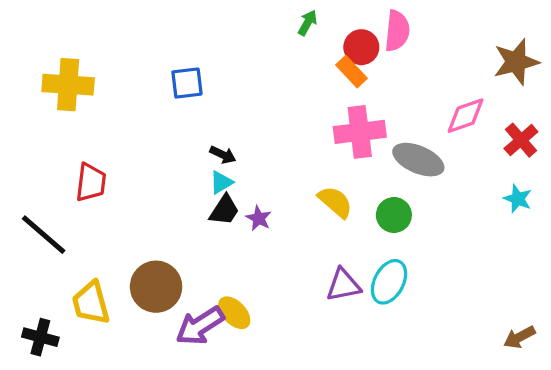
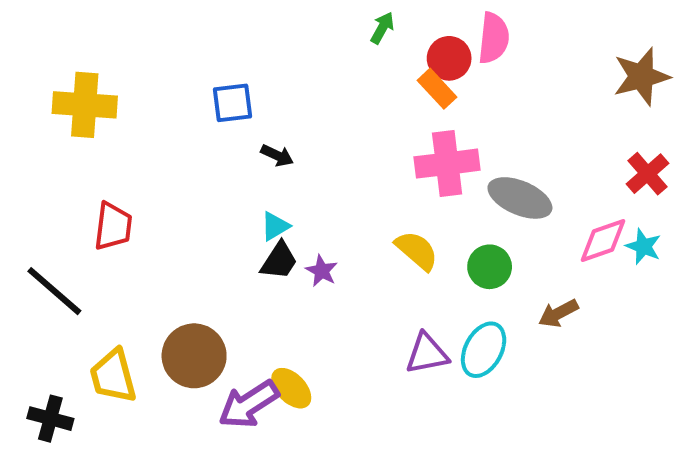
pink diamond: (466, 116) -> (603, 240), moved
black arrow: (223, 155) -> (277, 155), moved
brown arrow: (519, 337) -> (558, 313), moved

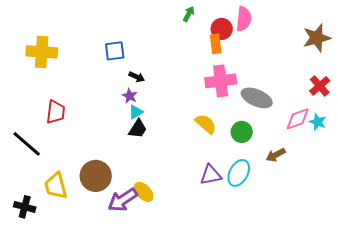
orange rectangle: (437, 89) -> (216, 44), turned 36
purple star: (322, 271) -> (130, 96), moved

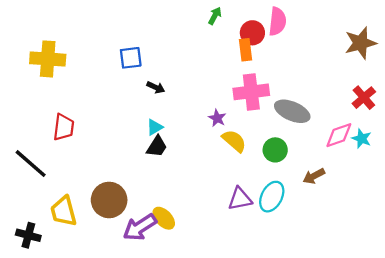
purple star: (130, 96) -> (217, 118), moved

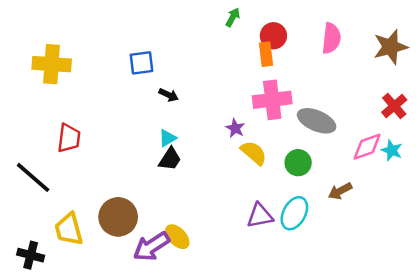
pink semicircle: (277, 21) -> (331, 38), moved

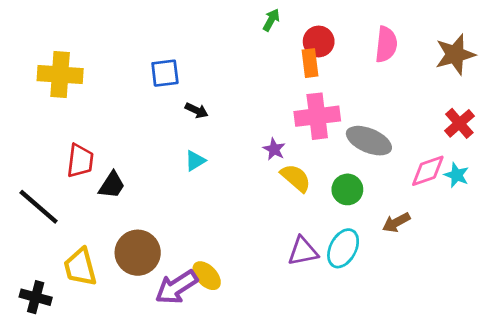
black trapezoid: (170, 159) -> (112, 185), moved

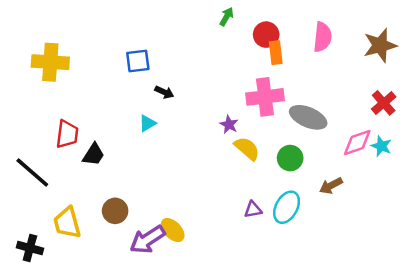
orange rectangle: (310, 63) -> (276, 53), moved
cyan triangle: (195, 161) -> (147, 123), moved
purple triangle: (303, 251) -> (253, 210), size x0.7
brown circle: (138, 253) -> (115, 211), size x0.7

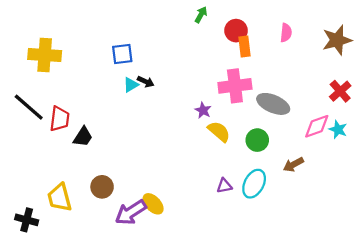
pink semicircle: (323, 37) -> (286, 33), size x0.7
cyan triangle: (147, 123) -> (131, 85), moved
black line: (32, 172) -> (29, 107), moved

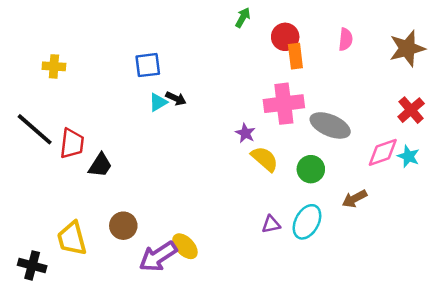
yellow cross: (45, 55) -> (54, 66), size x0.6

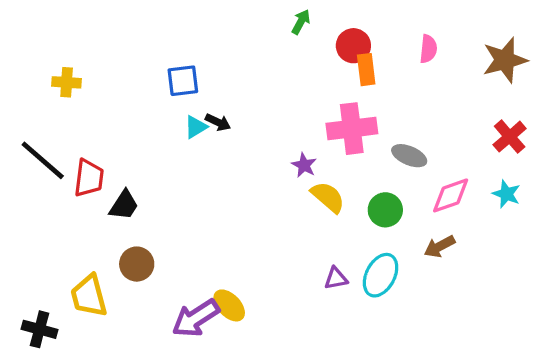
gray ellipse: (330, 125) -> (409, 156), size x0.7
pink diamond: (383, 152) -> (451, 195), moved
brown circle: (123, 226) -> (137, 264), moved

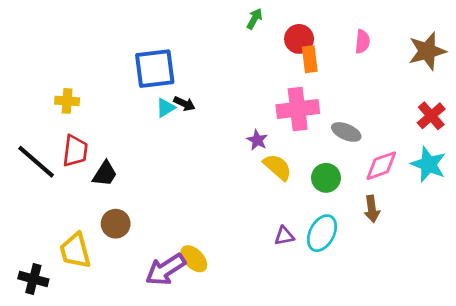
blue square: (183, 81) -> (155, 69), size x1.5
yellow cross: (67, 82) -> (67, 101), moved
black line: (43, 160) -> (36, 162), moved
cyan star: (506, 194) -> (428, 164), size x1.5
brown arrow: (439, 246) -> (372, 209), turned -70

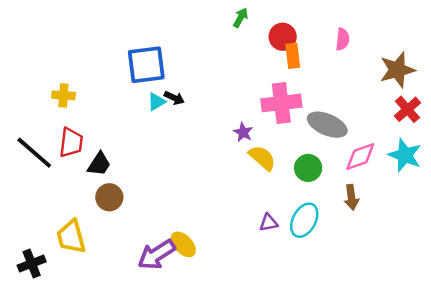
brown star: (427, 51) -> (397, 70), moved
gray ellipse: (346, 132) -> (327, 125), size x1.4
brown circle: (116, 224) -> (109, 197), moved
black cross: (33, 279) -> (32, 264), turned -36

